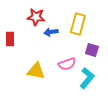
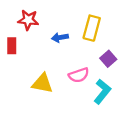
red star: (36, 17) -> (28, 20), moved
purple square: (92, 50) -> (108, 59), turned 32

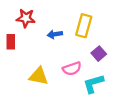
cyan L-shape: (102, 92) -> (93, 84), turned -145

